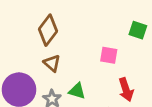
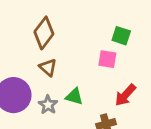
green square: (138, 30) -> (121, 36), moved
red arrow: (126, 90) -> (125, 95), turned 60

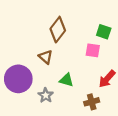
brown diamond: (44, 33) -> (58, 30), moved
gray star: (48, 105) -> (46, 95), moved

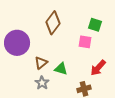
brown triangle: (46, 57) -> (41, 63), moved, turned 40
purple circle: (18, 79) -> (17, 43), moved

